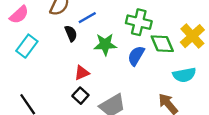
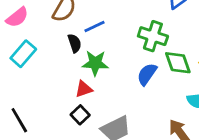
green star: (105, 44) -> (95, 63), moved

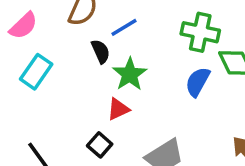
green star: (95, 63) -> (130, 74), turned -30
black square: (80, 115) -> (100, 145), moved

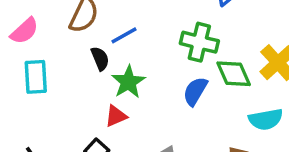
cyan rectangle: (36, 72) -> (36, 77), turned -40

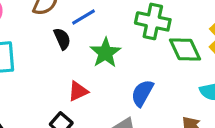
green star: (128, 82) -> (105, 53), moved
blue semicircle: (195, 91) -> (142, 93), moved

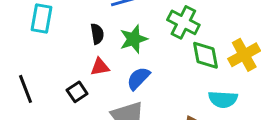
black semicircle: (62, 39) -> (97, 34), moved
blue semicircle: (142, 93) -> (138, 78), moved

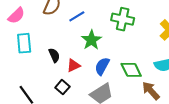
black semicircle: (97, 34) -> (54, 55), moved
green diamond: (205, 55) -> (131, 70), moved

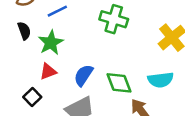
green star: (91, 40) -> (51, 43), moved
black semicircle: (54, 55) -> (24, 31), moved

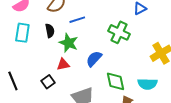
green star: (51, 43) -> (69, 43), turned -30
blue semicircle: (83, 75) -> (94, 59), moved

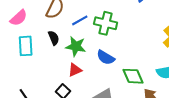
green cross: (119, 32) -> (106, 23), moved
blue semicircle: (94, 59) -> (106, 57), turned -90

